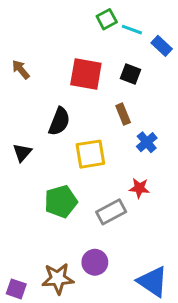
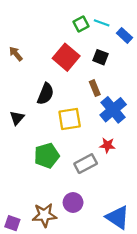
green square: (107, 19) -> (81, 24), moved
red square: (86, 74) -> (66, 57), turned 30
blue cross: (147, 142) -> (113, 110), size x1.6

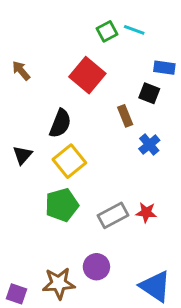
blue rectangle: (124, 35) -> (164, 68), moved, turned -35
black square: (100, 57) -> (149, 93), moved
blue cross: (113, 110) -> (149, 145), size x0.6
yellow square: (70, 119) -> (69, 161), moved, turned -30
red star: (107, 145) -> (146, 212), moved

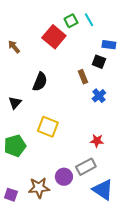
cyan line: (134, 30) -> (89, 20), turned 40
red square: (87, 75) -> (54, 37), moved
yellow square: (69, 161) -> (48, 127), moved, turned -30
green pentagon: (62, 205) -> (15, 146), moved
gray rectangle: (113, 215) -> (86, 167), moved

